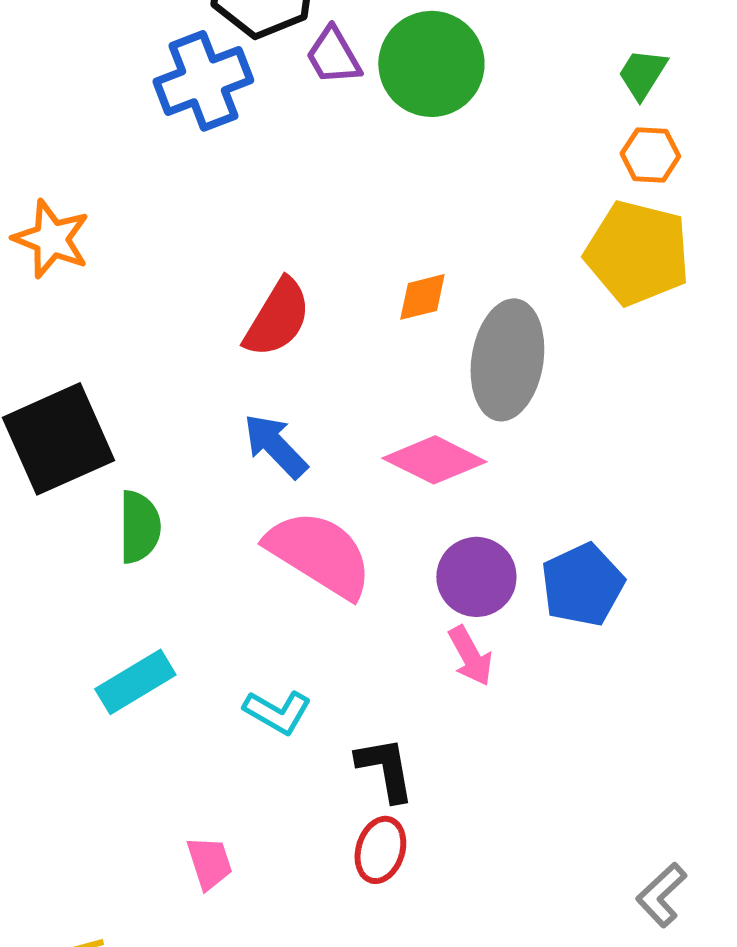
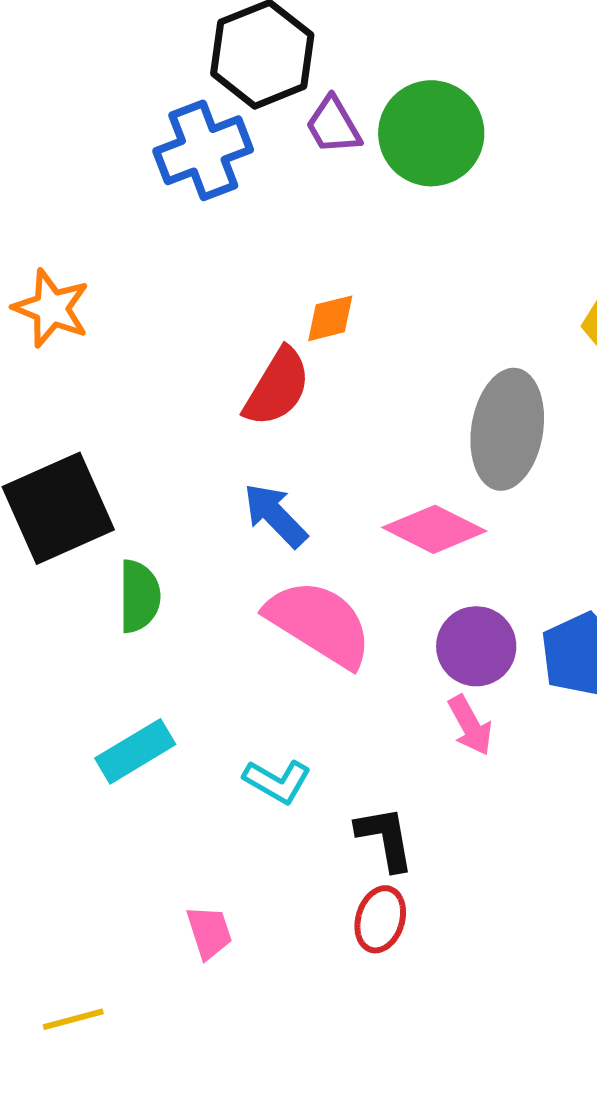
orange diamond: (422, 297) -> (330, 318), moved

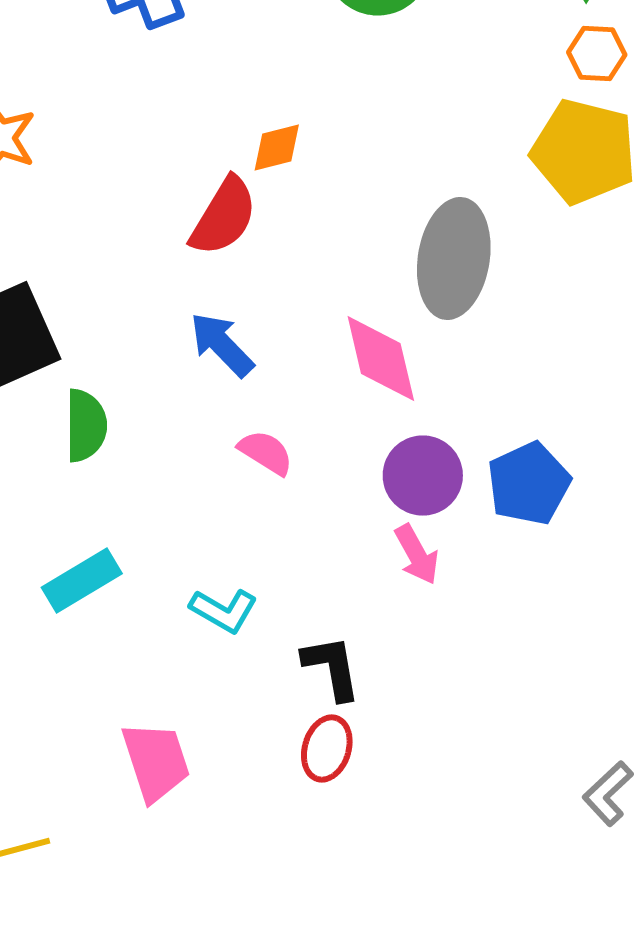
pink diamond: (434, 529) -> (381, 358), turned 50
pink semicircle: (319, 623) -> (266, 452), size x0.5
pink trapezoid: (209, 932) -> (156, 762), size x1.5

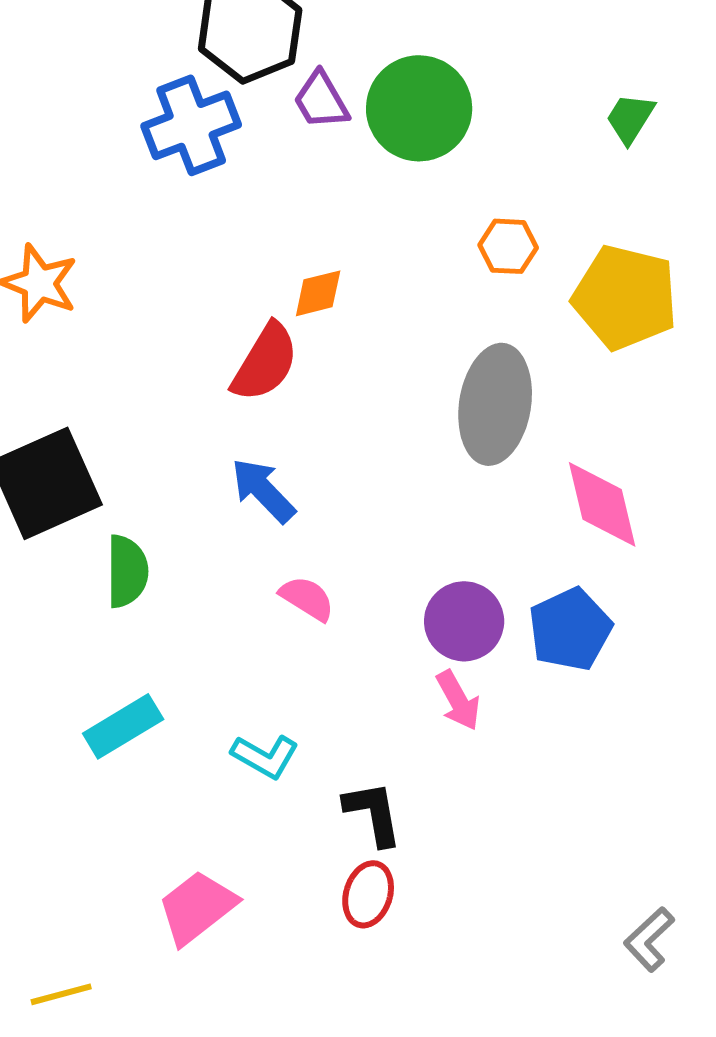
orange hexagon: (597, 54) -> (508, 246), moved
pink diamond: (381, 358) -> (602, 504), moved
pink trapezoid: (156, 762) -> (197, 907), turned -110

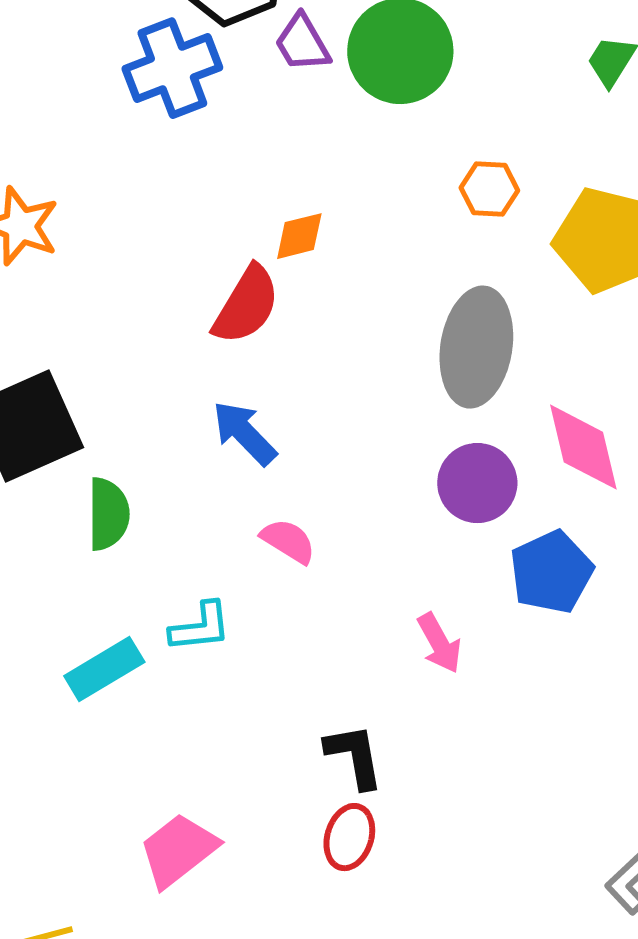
purple circle: (464, 621) -> (477, 483), moved
cyan L-shape: (265, 756) -> (200, 627), moved, turned -36

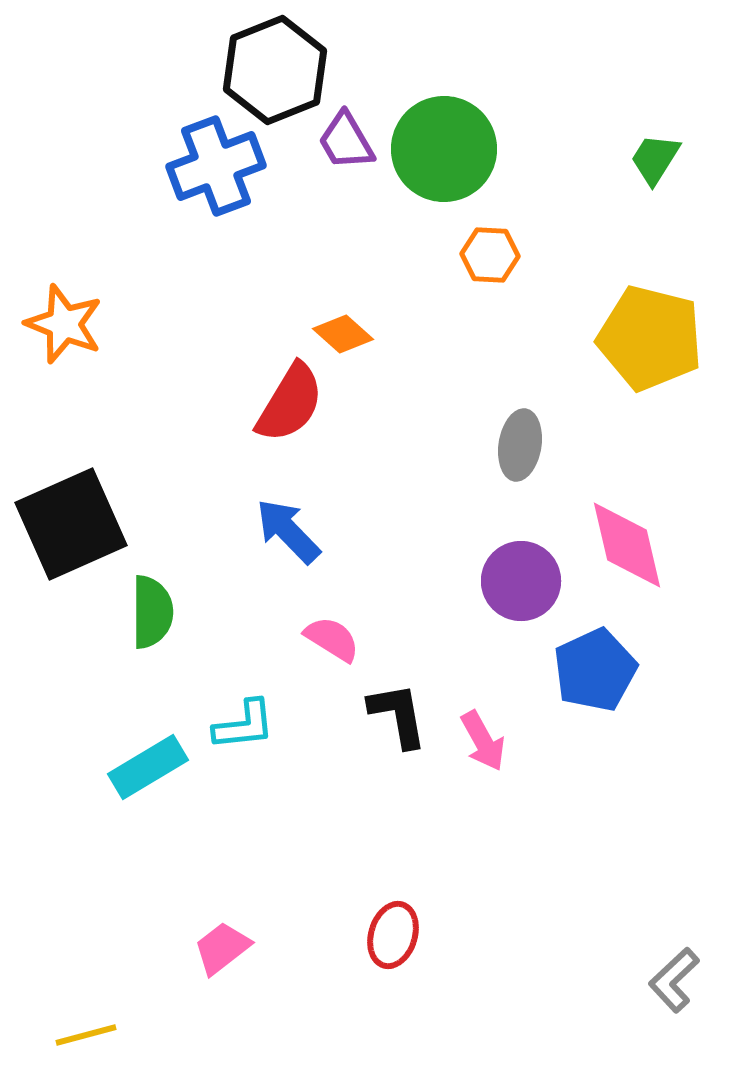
orange hexagon: (489, 189) -> (490, 255), moved
orange diamond: (299, 236) -> (343, 334), turned 56
gray ellipse: (476, 347) -> (520, 445), size x0.6
black L-shape: (354, 756) -> (398, 715), moved
pink trapezoid: (178, 850) -> (222, 948), size x0.7

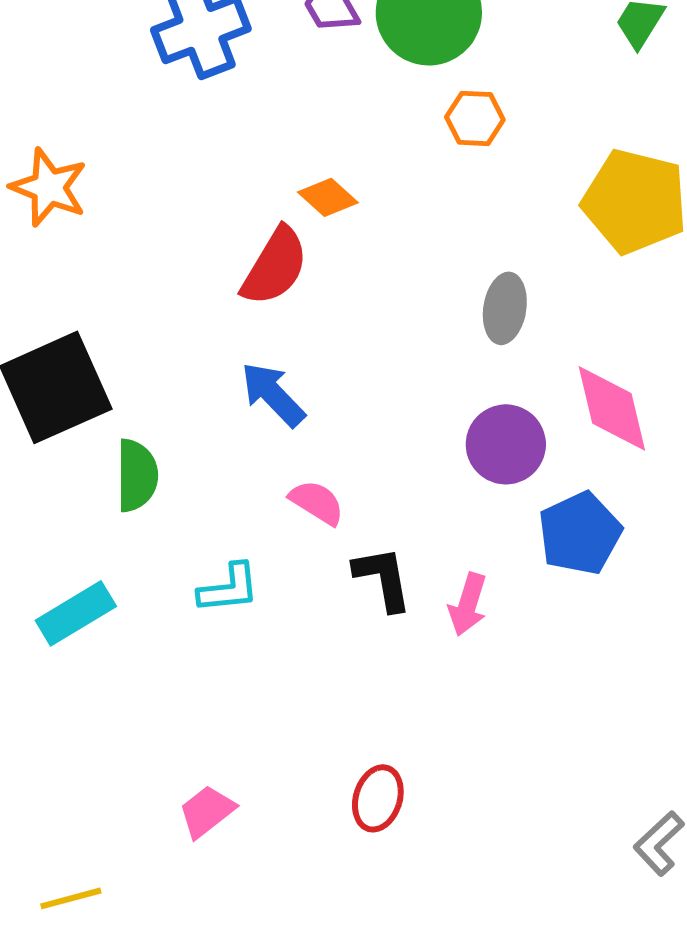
pink arrow: (483, 741) -> (468, 604), turned 46
cyan rectangle: (148, 767) -> (76, 613), moved

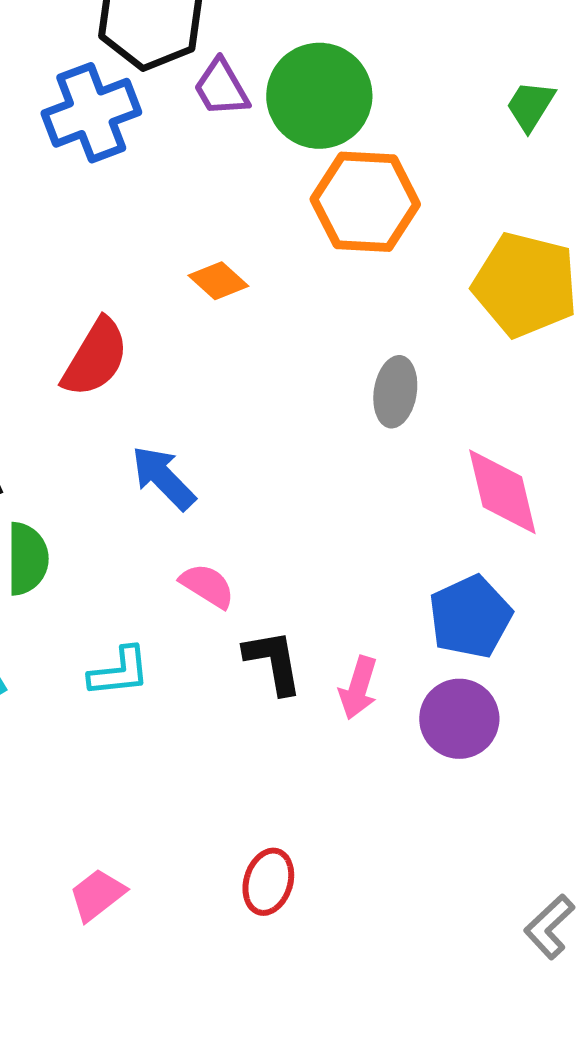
orange hexagon: (475, 118) -> (365, 202), size x1.8
red semicircle: (275, 266) -> (95, 358), moved
purple circle: (506, 444) -> (459, 719), moved

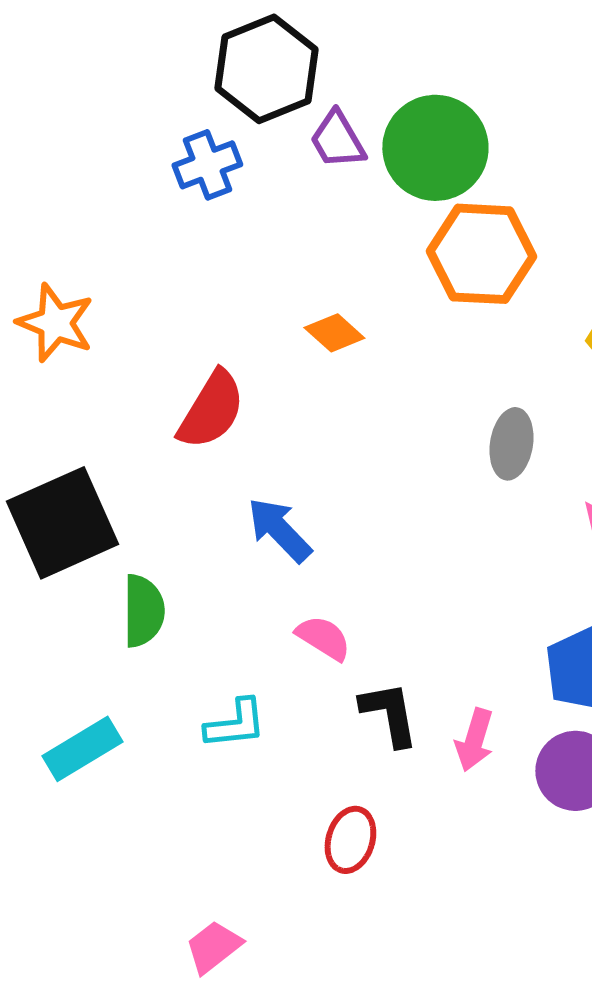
blue cross: (91, 113) -> (207, 165), size x0.7
red ellipse: (268, 882) -> (350, 840), moved

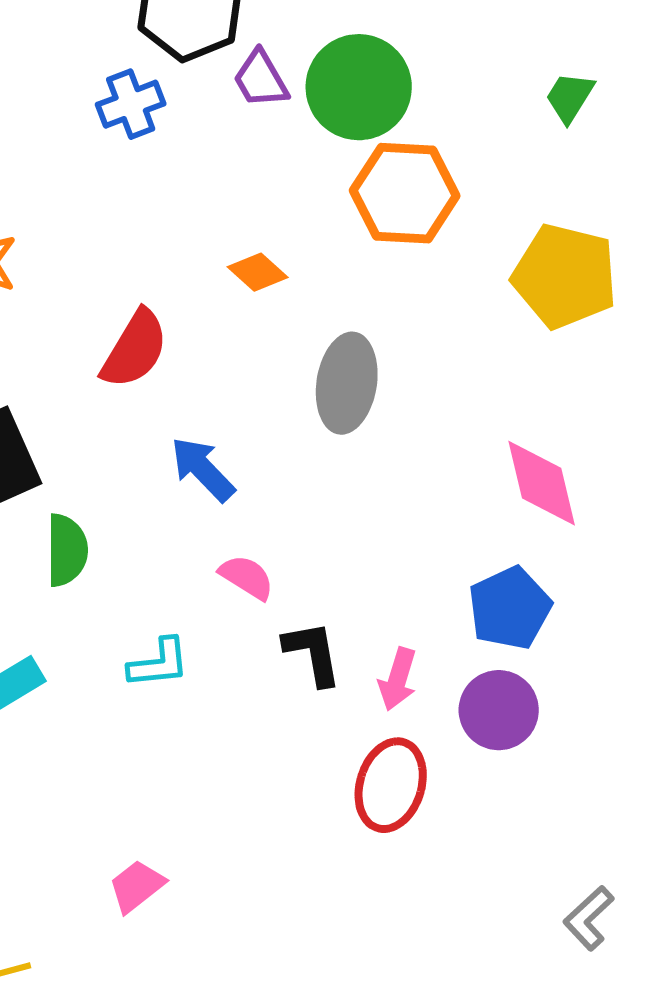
gray ellipse: (511, 444) -> (347, 383), moved, size x1.4
red ellipse: (350, 840) -> (391, 785), moved, size x1.4

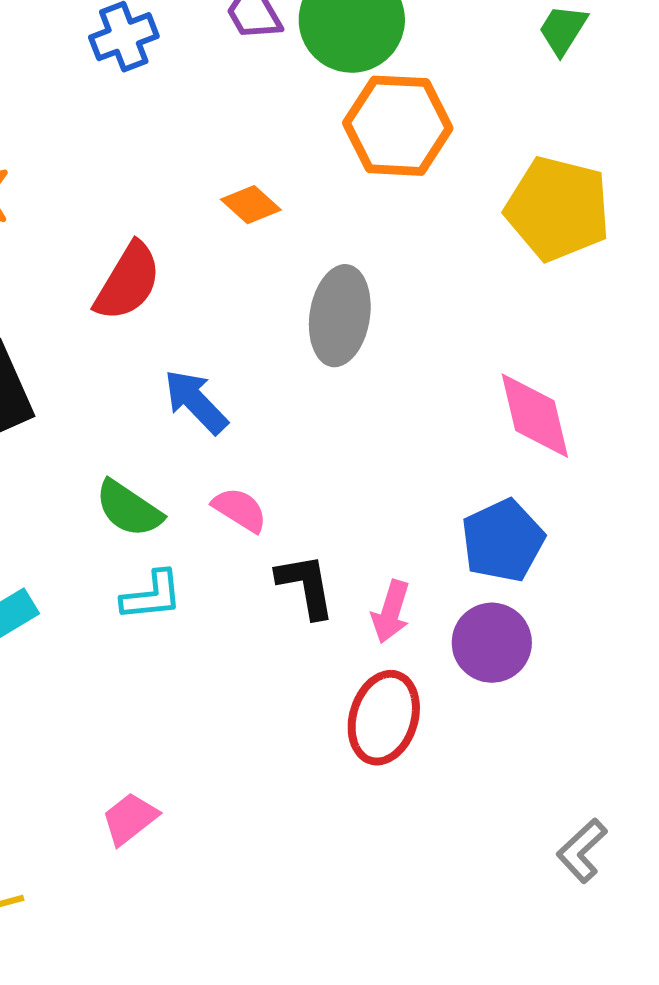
green semicircle: (67, 550) -> (129, 509), moved, turned 124

